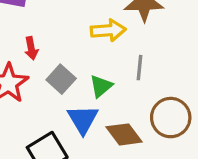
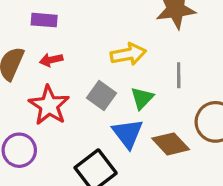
yellow arrow: (108, 30) -> (128, 54), moved
red arrow: (31, 48) -> (51, 60), moved, turned 95

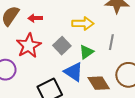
blue triangle: (128, 133) -> (74, 72), turned -30

